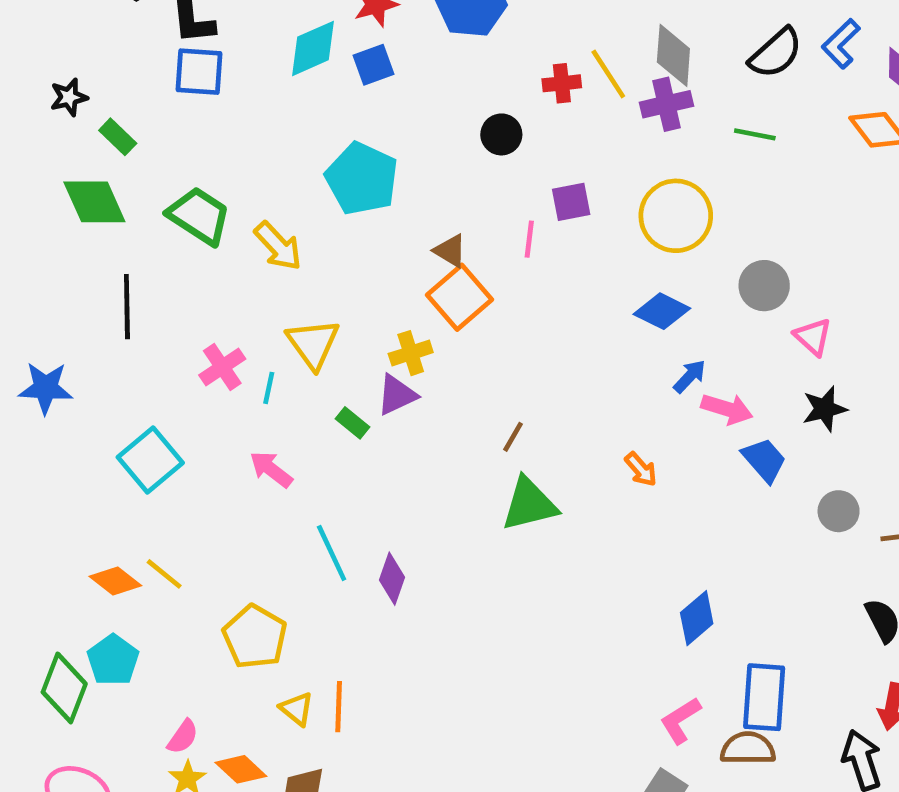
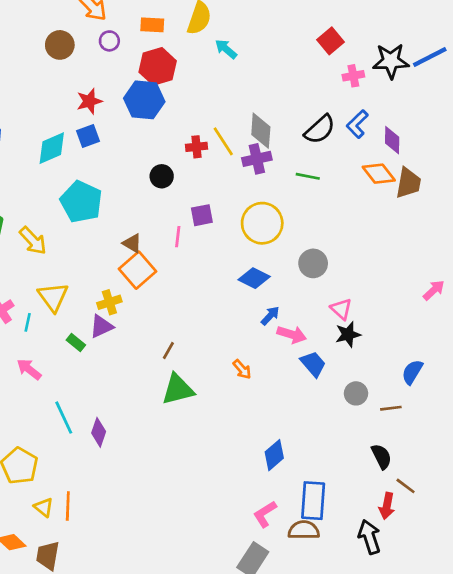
cyan diamond: (313, 48) -> (52, 148), moved
pink triangle: (813, 337) -> (341, 309), moved

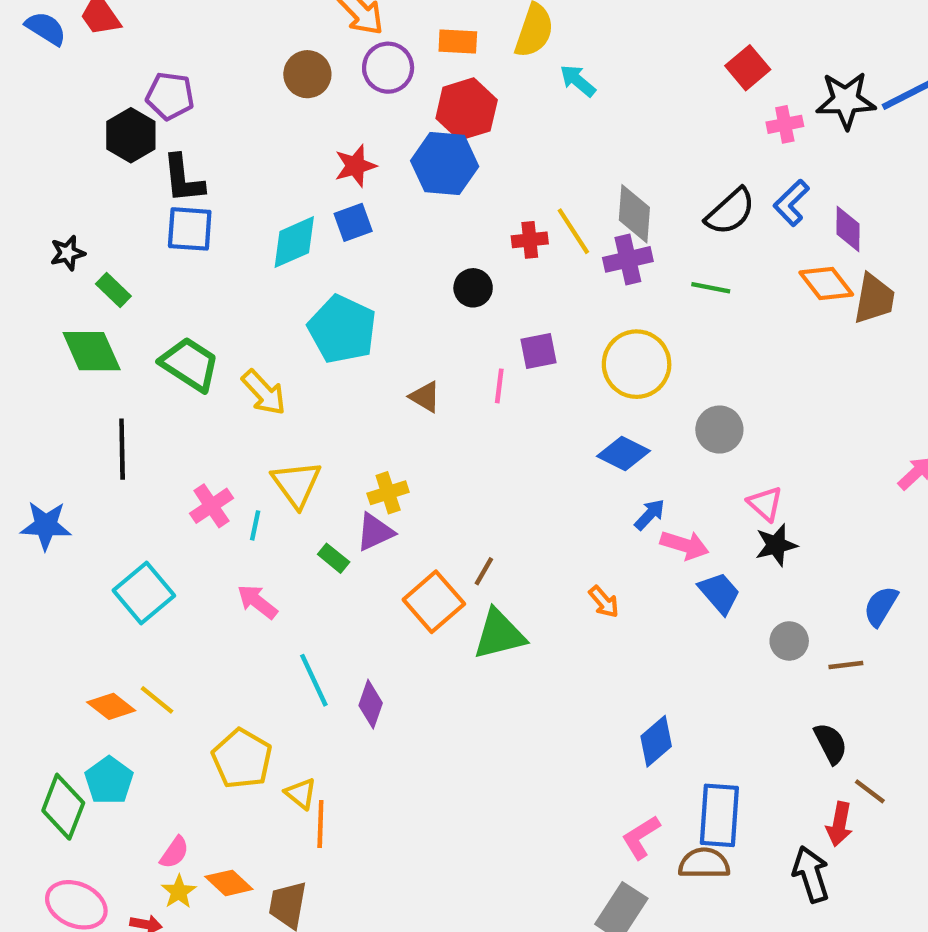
purple circle: (109, 41) -> (388, 68), size x1.5
orange square: (138, 270) -> (434, 602), moved
yellow triangle: (44, 507) -> (301, 794), moved

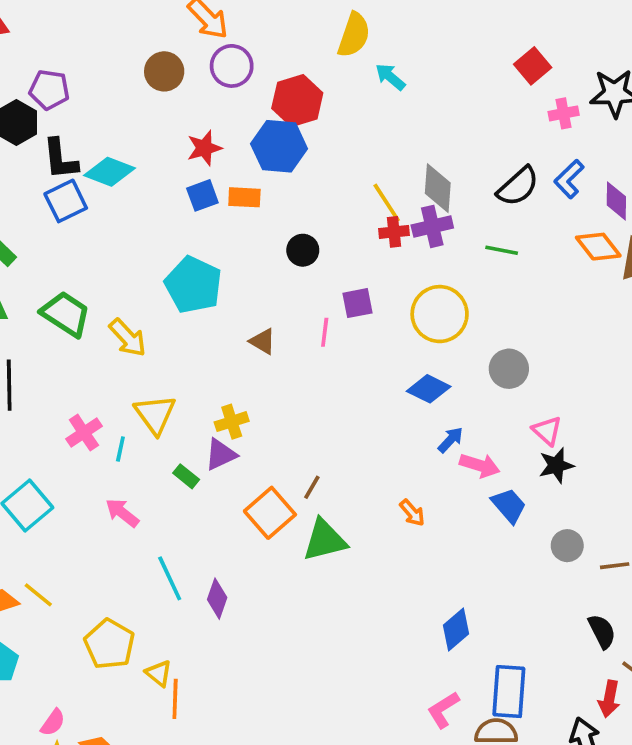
orange rectangle: (458, 41) -> (244, 197), moved
blue square: (190, 229) -> (66, 201), turned -30
red cross: (530, 240) -> (394, 232), moved
cyan diamond: (294, 242) -> (109, 172), moved, turned 45

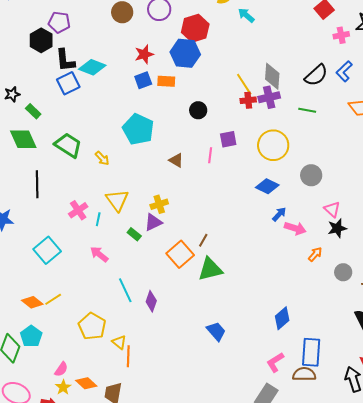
yellow arrow: (128, 338) -> (102, 158), size x0.7
blue trapezoid: (509, 506) -> (216, 331), moved
orange arrow: (412, 513) -> (315, 254), moved, turned -98
yellow line: (38, 595) -> (53, 299), turned -72

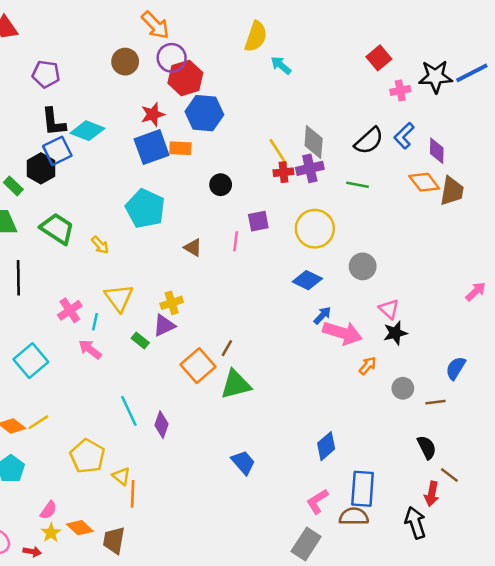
red hexagon: (195, 28) -> (185, 78), moved
black hexagon: (41, 40) -> (41, 168), moved
blue square: (143, 80) -> (152, 147), size x1.6
pink arrow: (295, 228) -> (343, 333), size x1.4
pink arrow: (99, 254) -> (90, 349), moved

